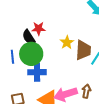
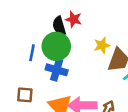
blue line: (12, 57) -> (32, 53), moved

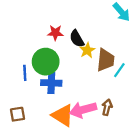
black semicircle: (59, 26) -> (77, 39), moved
brown square: (25, 95) -> (17, 114), moved

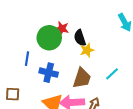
brown trapezoid: (106, 60) -> (82, 78), moved
green circle: (46, 62) -> (49, 38), moved

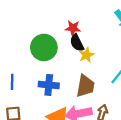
red star: (62, 29) -> (73, 28), moved
blue line: (27, 59) -> (12, 82), moved

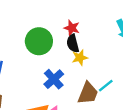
blue cross: (49, 85) -> (54, 79), moved, turned 30
brown trapezoid: (85, 86) -> (88, 93), moved

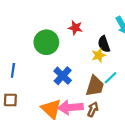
black semicircle: (73, 43) -> (104, 44), moved
yellow star: (80, 58) -> (99, 55), moved

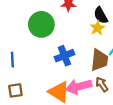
blue cross: (63, 76) -> (64, 56), turned 36
brown arrow: (93, 109) -> (102, 84), turned -48

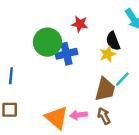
blue cross: (64, 56) -> (66, 54), moved
pink arrow: (79, 87) -> (79, 115), size x0.6

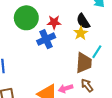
red star: (80, 24) -> (54, 22), moved
green circle: (47, 42) -> (26, 18), moved

